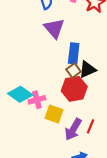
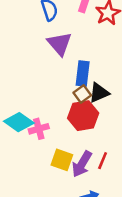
yellow square: (54, 114) -> (62, 160), moved

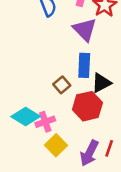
purple triangle: (59, 44) -> (85, 30), moved
brown square: (82, 94) -> (62, 85), moved
yellow square: (62, 160) -> (56, 145), moved, turned 30

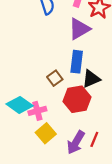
purple triangle: (85, 30) -> (79, 29), turned 40

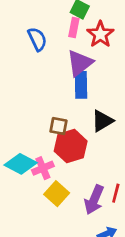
blue rectangle: (77, 62) -> (81, 85), moved
brown square: (55, 78) -> (59, 126), turned -35
red hexagon: (77, 99) -> (71, 146), moved

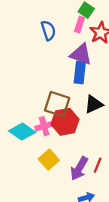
purple triangle: (80, 63) -> (81, 54), turned 50
brown square: (59, 126) -> (57, 104), size x1.6
pink cross: (43, 168) -> (44, 126), moved

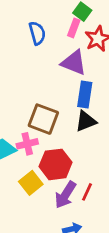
blue rectangle: (80, 73) -> (85, 94), moved
red hexagon: (65, 122) -> (56, 164), moved

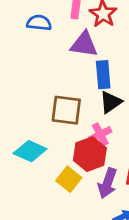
blue semicircle: (37, 33) -> (39, 23), turned -55
pink cross: (27, 144) -> (100, 134), moved

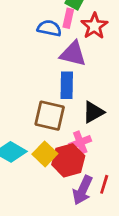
blue semicircle: (39, 23) -> (49, 28), moved
blue rectangle: (103, 75) -> (67, 85), moved
yellow square: (69, 179) -> (45, 154), moved

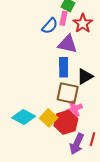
blue semicircle: (49, 28) -> (50, 26), turned 120
black triangle: (93, 112) -> (85, 76), moved
brown square: (50, 116) -> (68, 93), moved

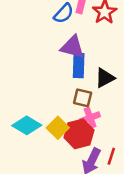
purple triangle: (68, 44) -> (72, 47), moved
brown square: (68, 93) -> (83, 98), size x0.7

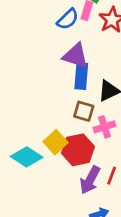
pink cross: (90, 118) -> (104, 127), moved
cyan diamond: (27, 125) -> (27, 157), moved

